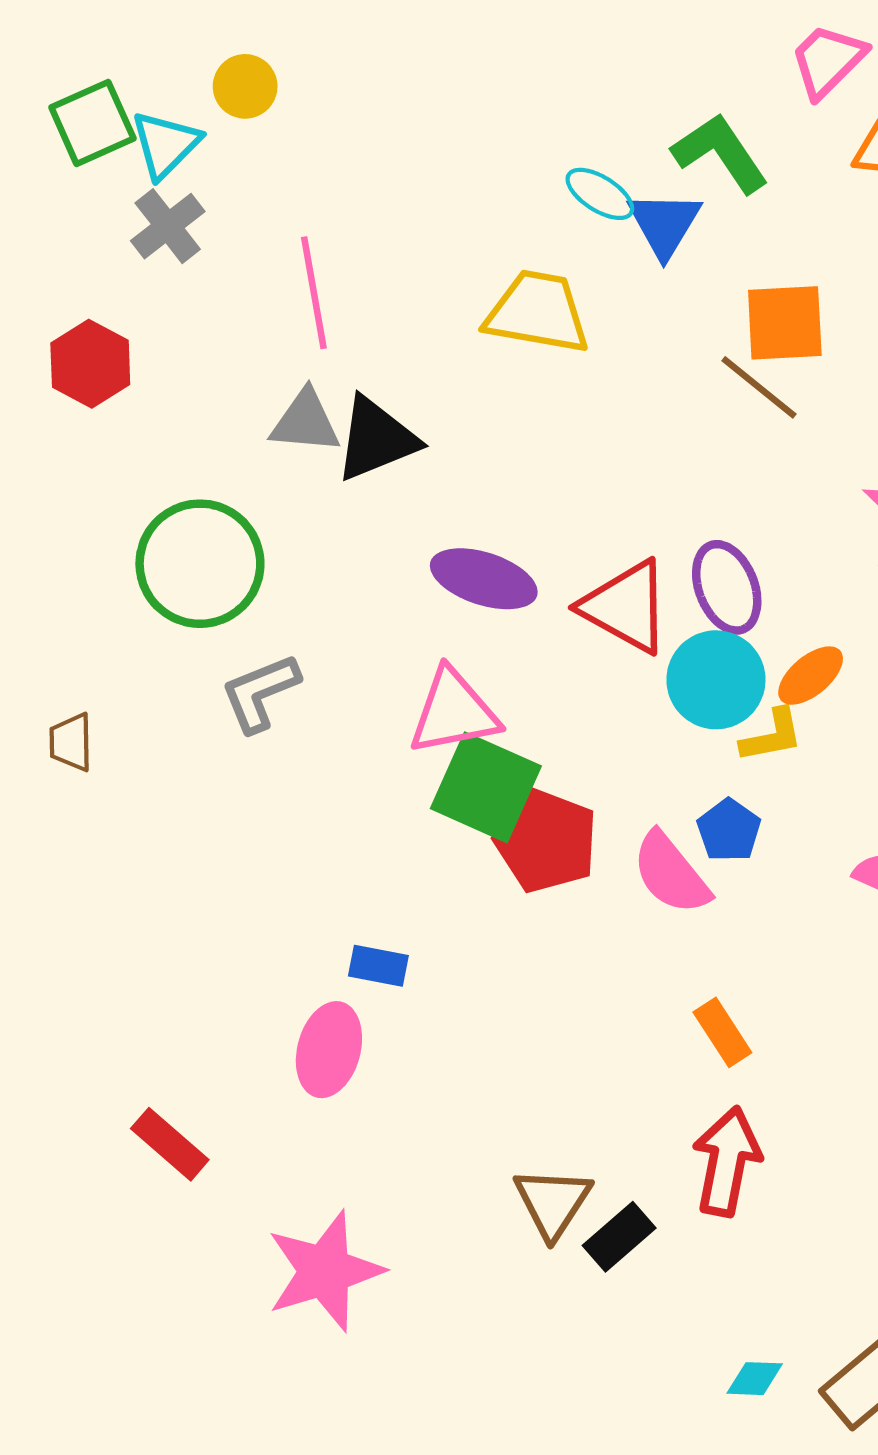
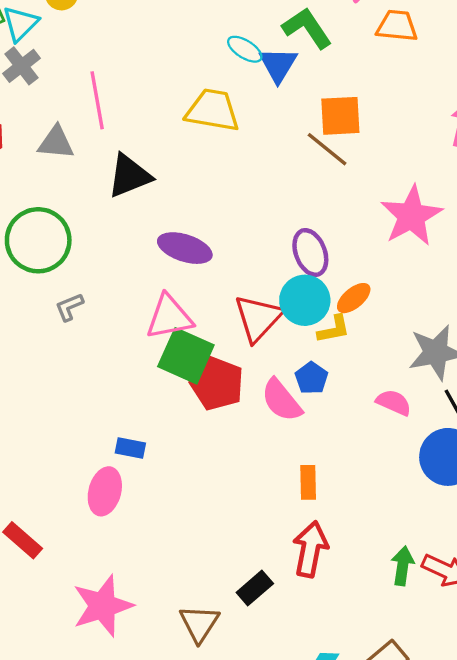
gray triangle: (305, 422) -> (56, 143), moved
red triangle: (626, 607) -> (258, 318), moved, turned 44
gray L-shape: (260, 693) -> (69, 307), size x0.7
orange rectangle: (722, 1032) -> (308, 482), turned 32
brown triangle: (553, 1202) -> (199, 624), moved

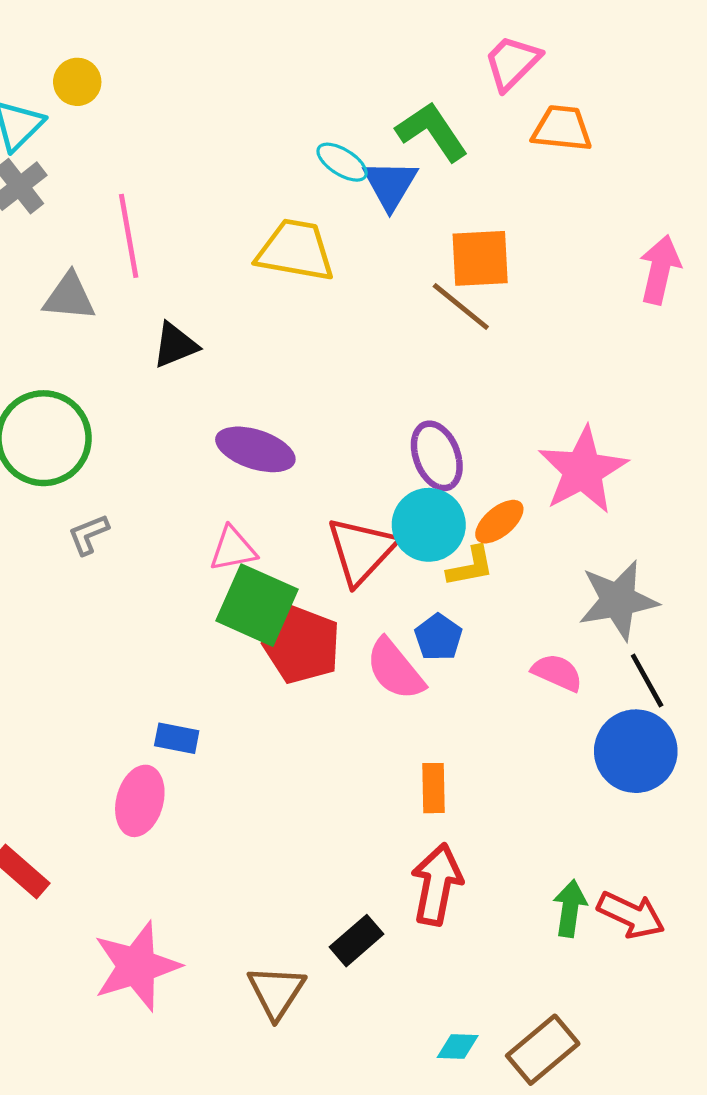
black triangle: (129, 176) -> (175, 345), size x0.7
pink star: (411, 216) -> (583, 470), moved
pink triangle: (169, 317) -> (233, 549), size x0.7

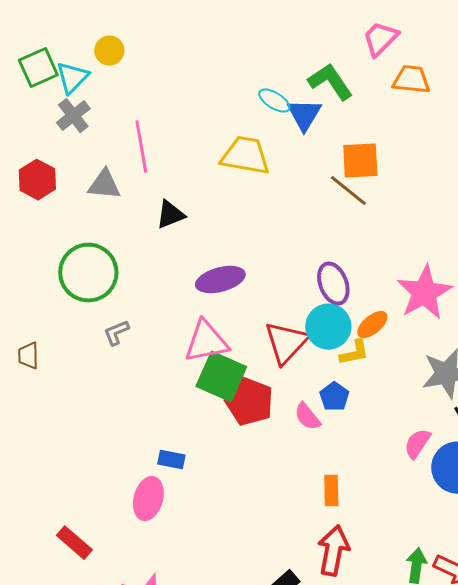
purple ellipse: (255, 449) -> (220, 280), turned -33
pink triangle: (233, 549) -> (206, 342), size x1.5
pink semicircle: (395, 669) -> (307, 417), size x0.7
pink semicircle: (557, 672) -> (417, 444), moved, turned -80

